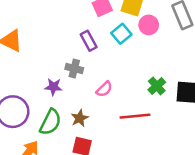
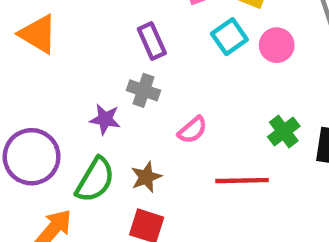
pink circle: (149, 25) -> (277, 45), moved
purple rectangle: (89, 41) -> (152, 41), moved

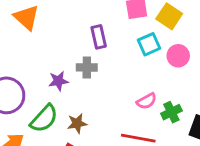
gray cross: (144, 90) -> (87, 67), turned -30
purple star: (105, 119) -> (58, 81), turned -30
pink semicircle: (192, 130) -> (147, 101), moved

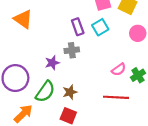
cyan square: (149, 44) -> (100, 27), moved

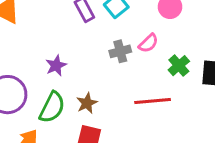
gray cross: (72, 50) -> (120, 51), moved
pink semicircle: (119, 69) -> (148, 43), moved

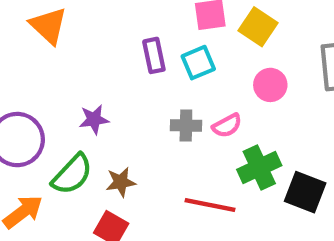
green cross: (179, 66) -> (259, 167), size x1.4

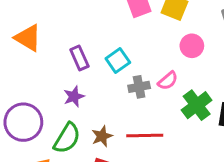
purple rectangle: (154, 55) -> (79, 58), moved
cyan square: (198, 63) -> (118, 61), moved
red line: (210, 205) -> (145, 135), moved

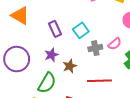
purple circle: (23, 122) -> (17, 59), moved
brown star: (102, 136) -> (70, 66), moved

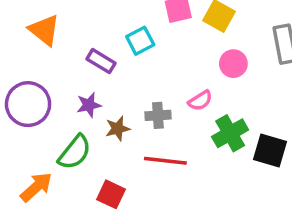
purple rectangle: (55, 29) -> (101, 61), turned -42
cyan square: (81, 30) -> (140, 41), moved
gray cross: (95, 48) -> (158, 115), moved

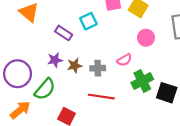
purple circle: (28, 104) -> (18, 74), moved
brown star: (118, 129) -> (74, 66), moved

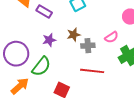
purple rectangle: (64, 33) -> (44, 12), moved
brown star: (74, 66) -> (74, 35), moved

